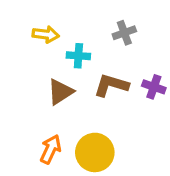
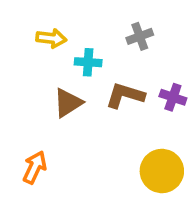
orange arrow: (51, 149) -> (35, 167), moved
yellow circle: (95, 152) -> (162, 171), moved

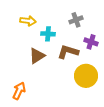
purple cross: (173, 97) -> (91, 42), moved
yellow circle: (162, 171) -> (86, 76), moved

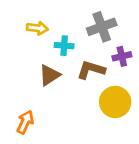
gray cross: (76, 20) -> (102, 27), size x1.5
purple cross: (91, 42) -> (122, 56), turned -32

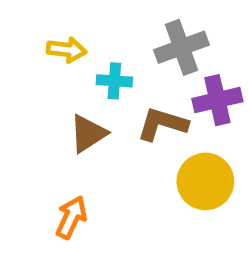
purple cross: (122, 56) -> (217, 100), size x1.4
orange arrow: (25, 122) -> (71, 217), moved

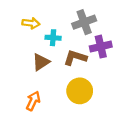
yellow circle: (205, 181) -> (80, 91), moved

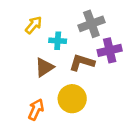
yellow arrow: (31, 23) -> (34, 25), turned -56
yellow circle: (80, 91) -> (72, 99), moved

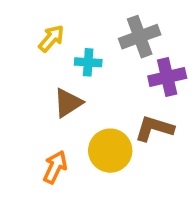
brown L-shape: (82, 62) -> (154, 129), moved

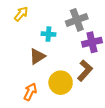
yellow arrow: (51, 38) -> (21, 14), moved
brown L-shape: (154, 129) -> (85, 71), turned 115

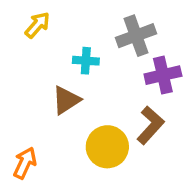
orange arrow: (30, 92) -> (25, 163), moved

